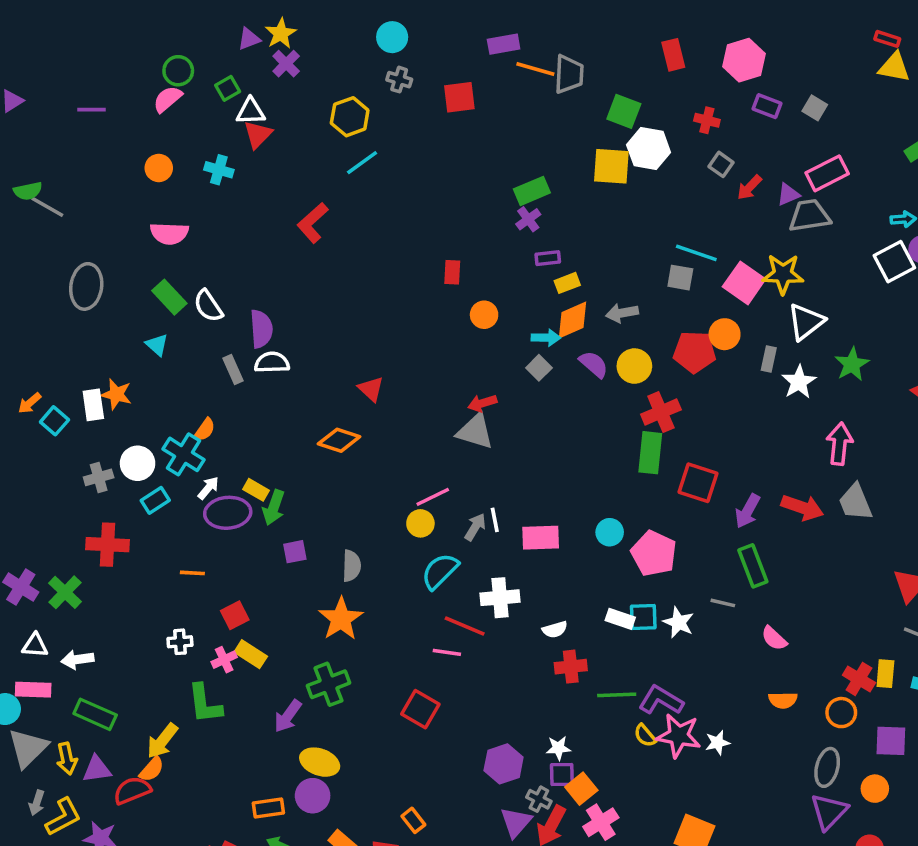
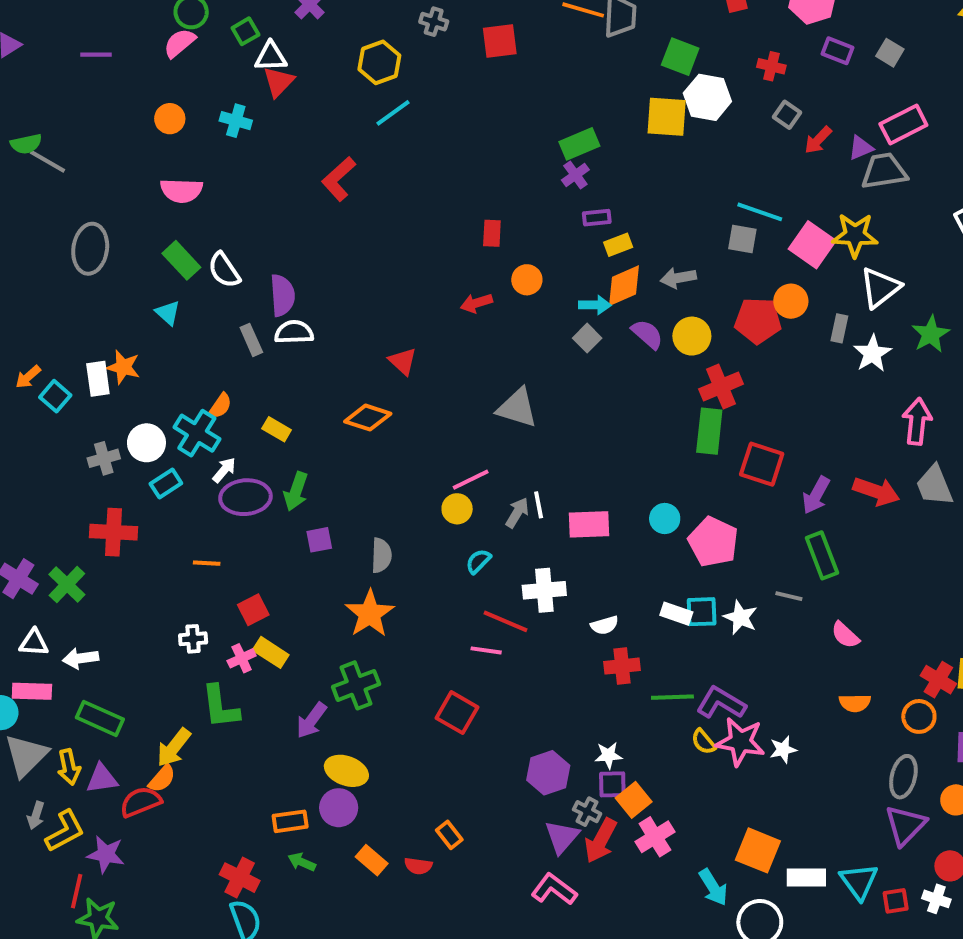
red arrow: (482, 403) -> (476, 303), moved
yellow rectangle: (256, 490) -> (277, 429), moved
cyan semicircle: (440, 571) -> (478, 561), size x0.6

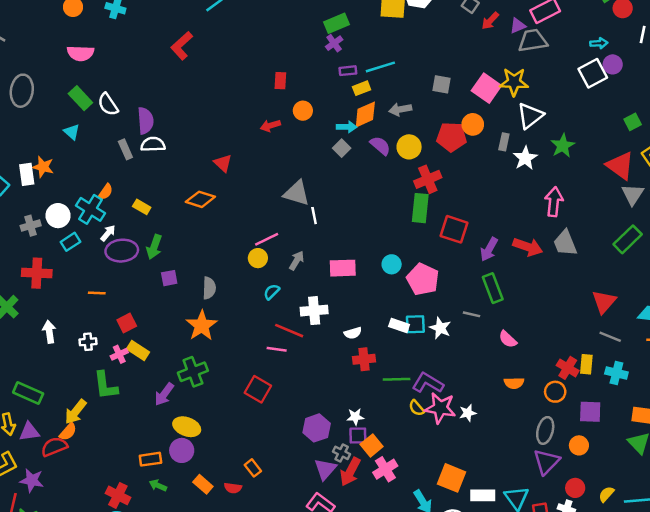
cyan line: (760, 212) -> (380, 67), moved, turned -36
white line: (539, 505) -> (314, 216), moved
white arrow: (80, 658) -> (49, 332), moved, turned 90

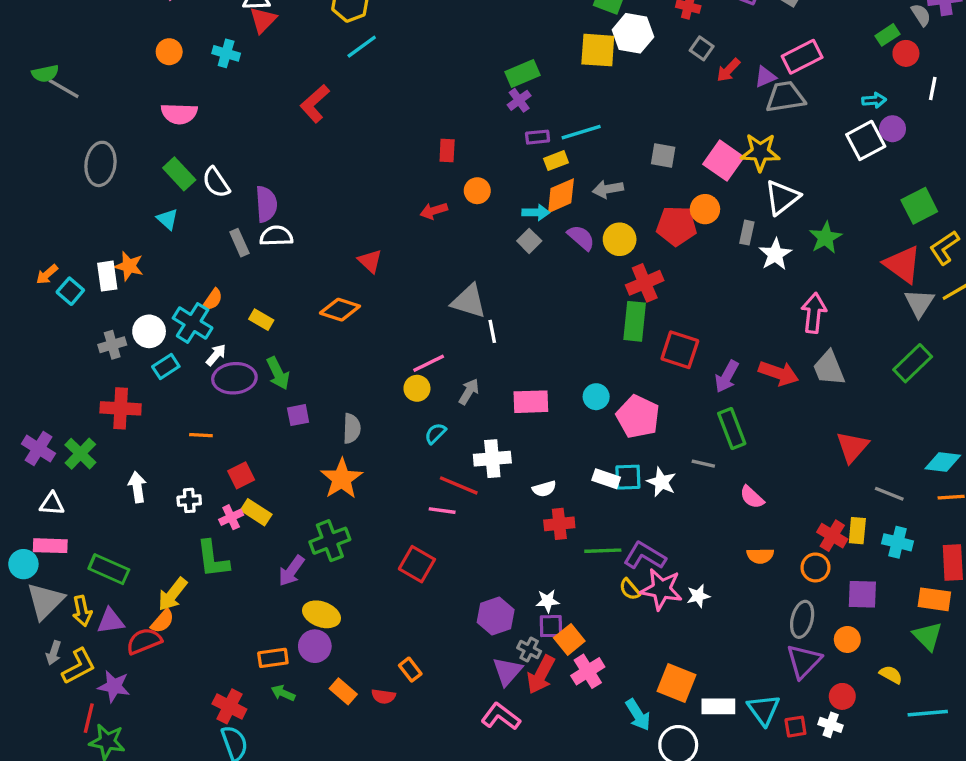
green square: (633, 122) -> (919, 206), size x1.5
green arrow: (154, 247) -> (278, 373), turned -45
red triangle: (604, 302) -> (852, 447), moved
yellow semicircle: (606, 494) -> (891, 675), moved, turned 77

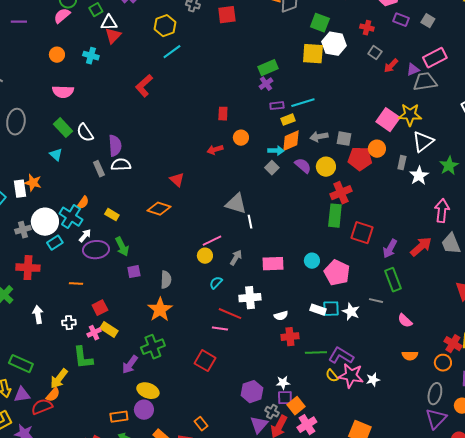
gray square: (663, 156) -> (344, 139), moved
white circle: (149, 331) -> (45, 222), size x1.4
red arrow: (779, 373) -> (421, 247), turned -60

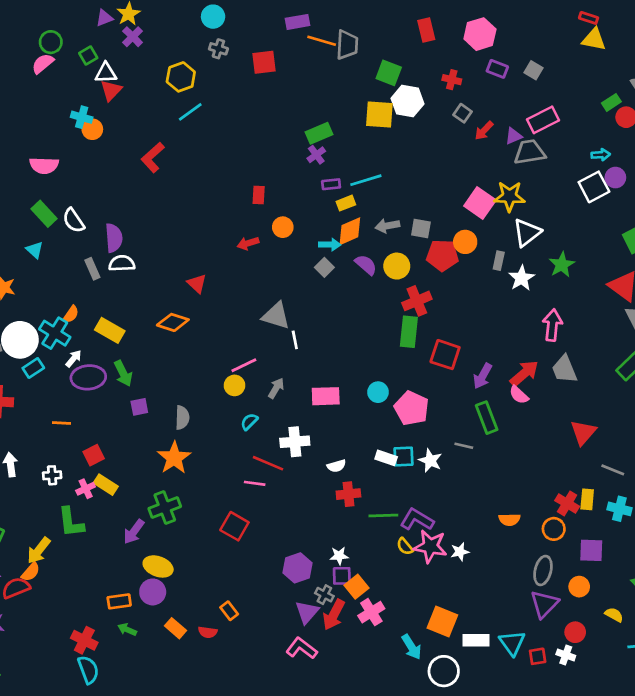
orange circle: (57, 55) -> (92, 129), moved
yellow rectangle: (112, 215) -> (110, 330), size x1.5
pink semicircle: (405, 321) -> (519, 395), moved

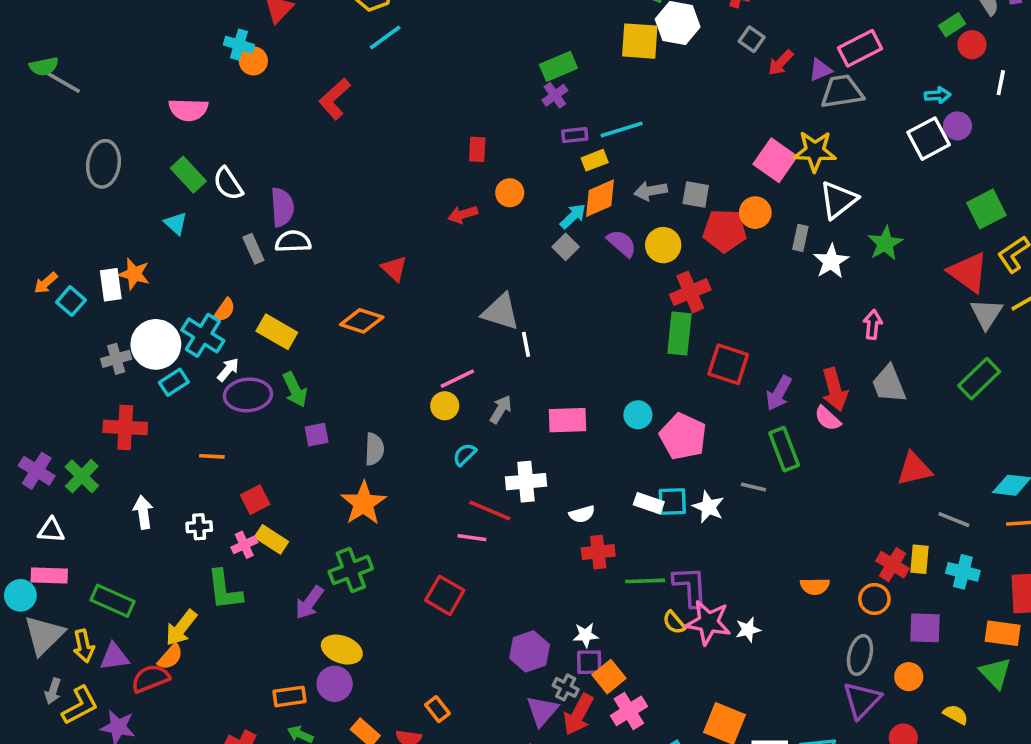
cyan arrow: (330, 245) -> (573, 216), turned -45
pink arrow: (552, 325) -> (873, 325), size x0.7
red arrow: (524, 373) -> (835, 390), turned 116
red triangle: (583, 432) -> (914, 469), turned 36
purple L-shape: (417, 520) -> (690, 586), turned 56

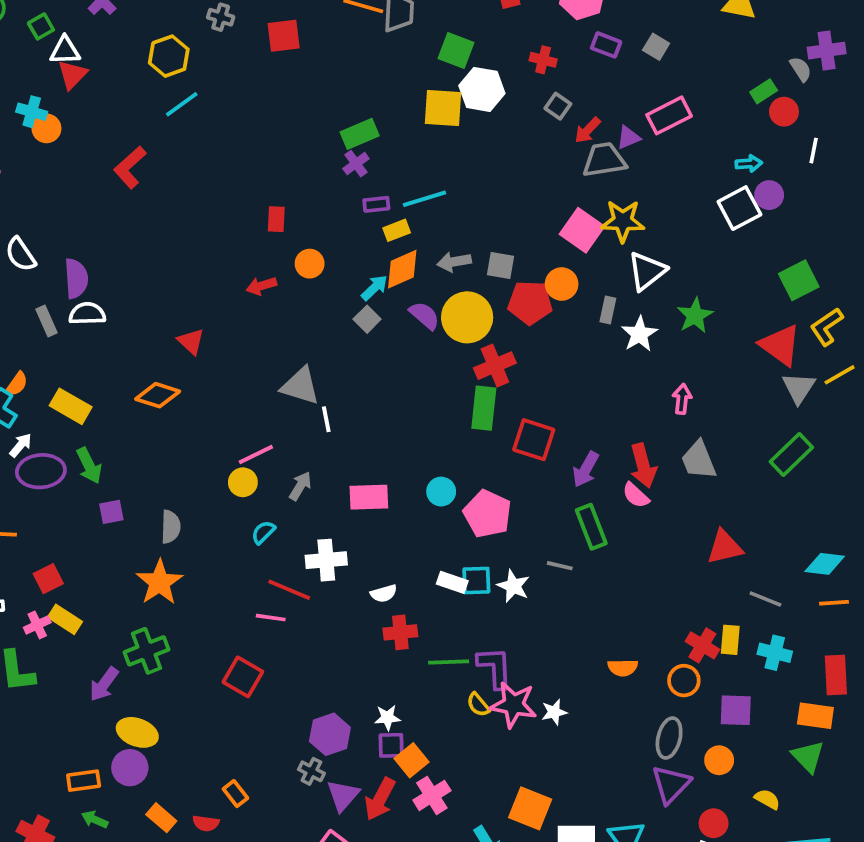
gray trapezoid: (842, 92) -> (604, 160), moved
yellow circle: (663, 245) -> (467, 317), size x1.4
gray cross: (566, 687) -> (311, 771), moved

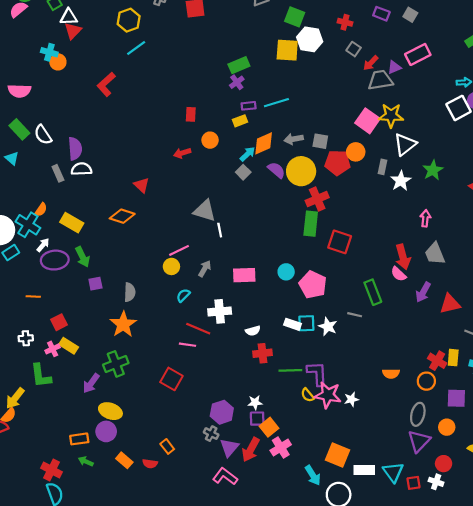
yellow rectangle: (397, 230) -> (240, 121), moved
purple arrow: (586, 469) -> (423, 292), moved

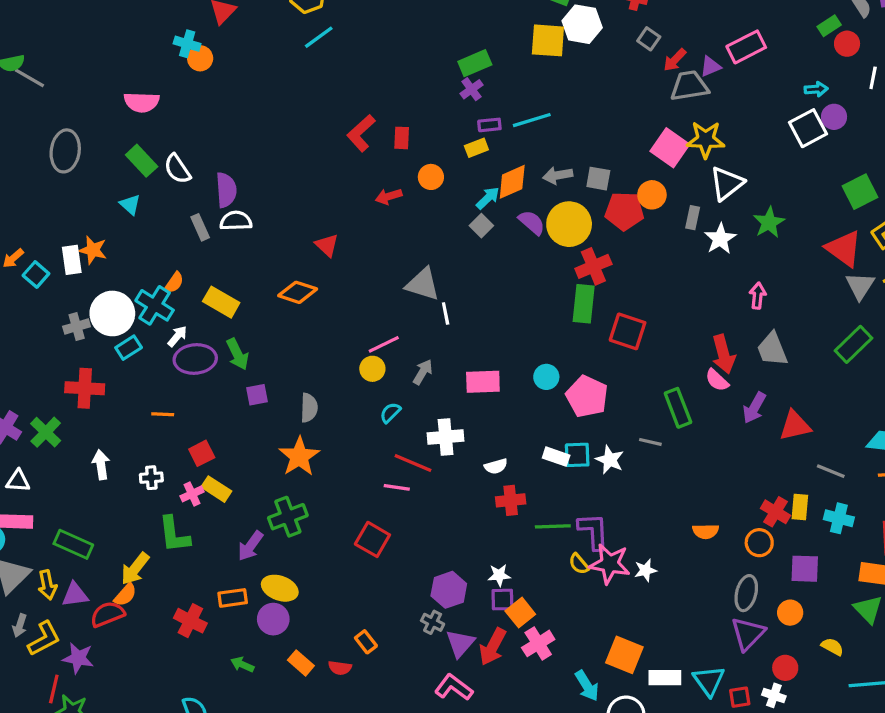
red L-shape: (106, 84) -> (361, 133), moved
orange rectangle: (79, 439) -> (233, 598), moved
red cross: (51, 470) -> (190, 621), moved

